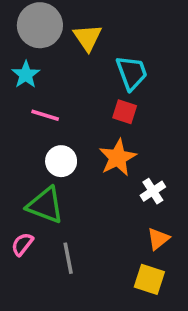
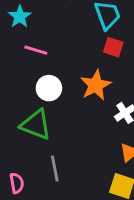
red square: (125, 112) -> (113, 47), moved
pink semicircle: (22, 244) -> (17, 183), moved, turned 132

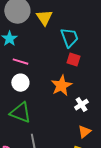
white circle: (49, 88) -> (20, 83), moved

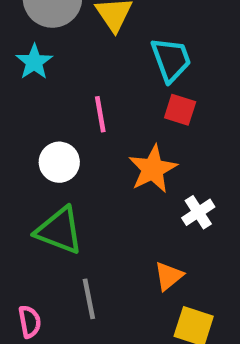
pink line: (20, 62) -> (100, 114), moved, turned 63
orange triangle: (84, 132) -> (169, 276), moved

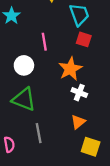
white cross: (198, 212) -> (79, 93), moved, turned -35

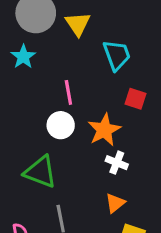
red square: (84, 39) -> (135, 99), moved
white circle: (24, 65) -> (61, 125), moved

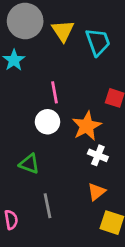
cyan trapezoid: (117, 55) -> (98, 42), moved
green triangle: (40, 172) -> (29, 164), size x0.7

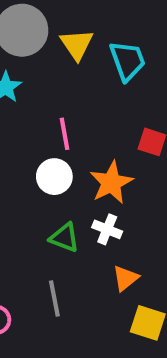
white cross: (98, 155) -> (107, 229), moved
green triangle: (29, 164) -> (64, 238), moved

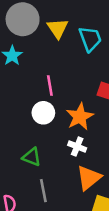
green triangle: (64, 238) -> (32, 157), moved
orange triangle: (125, 278) -> (89, 178), size x1.5

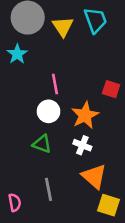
cyan trapezoid: (90, 39) -> (95, 20), moved
green triangle: (32, 157) -> (42, 144), moved
orange triangle: (89, 178) -> (94, 176), turned -40

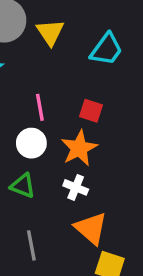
cyan trapezoid: (95, 20) -> (106, 49), moved, turned 56
red square: (111, 89) -> (91, 111), moved

